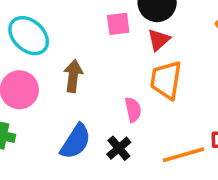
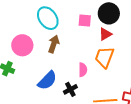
cyan ellipse: (29, 36) -> (48, 18), moved

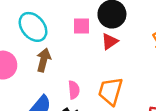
orange trapezoid: (104, 57) -> (110, 91), moved
pink semicircle: (83, 70) -> (74, 90), moved

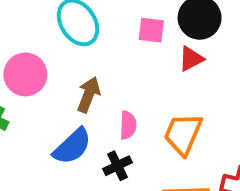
brown arrow: (44, 60) -> (89, 95), moved

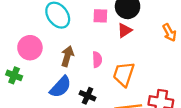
pink semicircle: (128, 125) -> (97, 60), moved
black cross: (117, 166) -> (88, 96), turned -35

